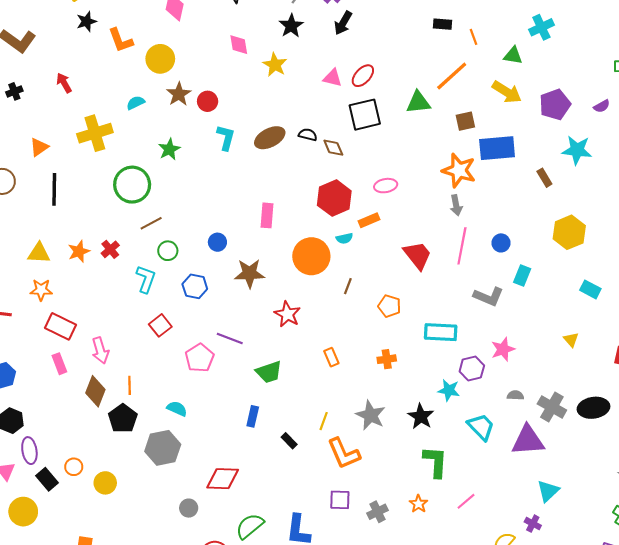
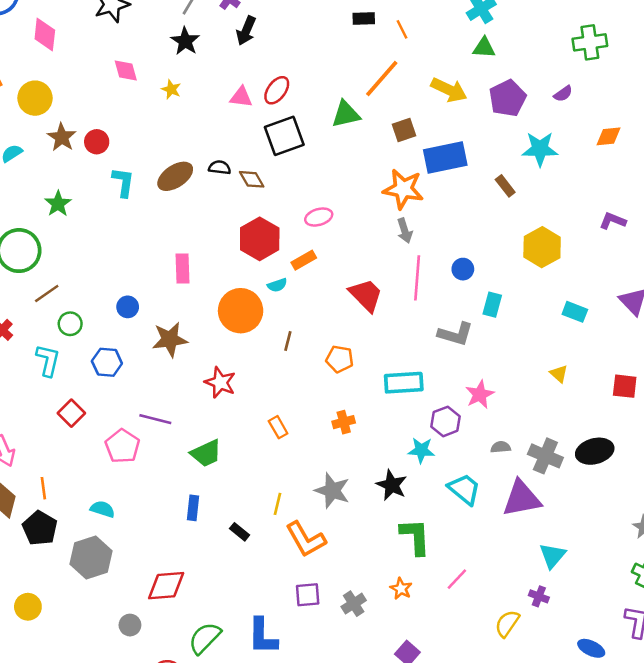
green triangle: (513, 56) -> (484, 48), moved
yellow star: (275, 65) -> (171, 89), size x0.7

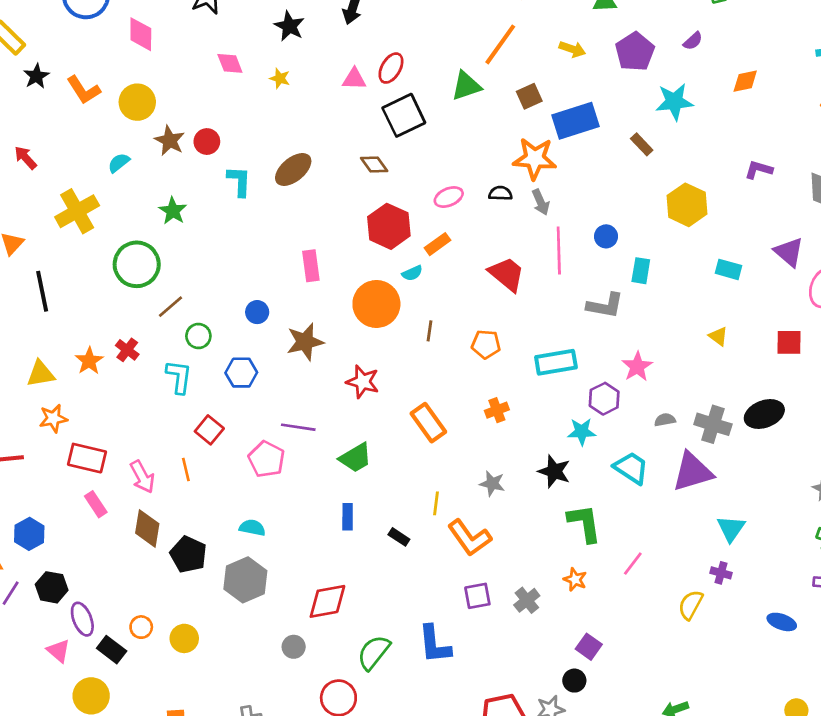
yellow arrow: (449, 90) -> (572, 49), size x0.7
black semicircle: (220, 167) -> (500, 193), moved
orange rectangle: (278, 427) -> (428, 423), size x1.6
orange line: (43, 488) -> (186, 470), moved
gray star: (332, 491) -> (492, 484), size x0.7

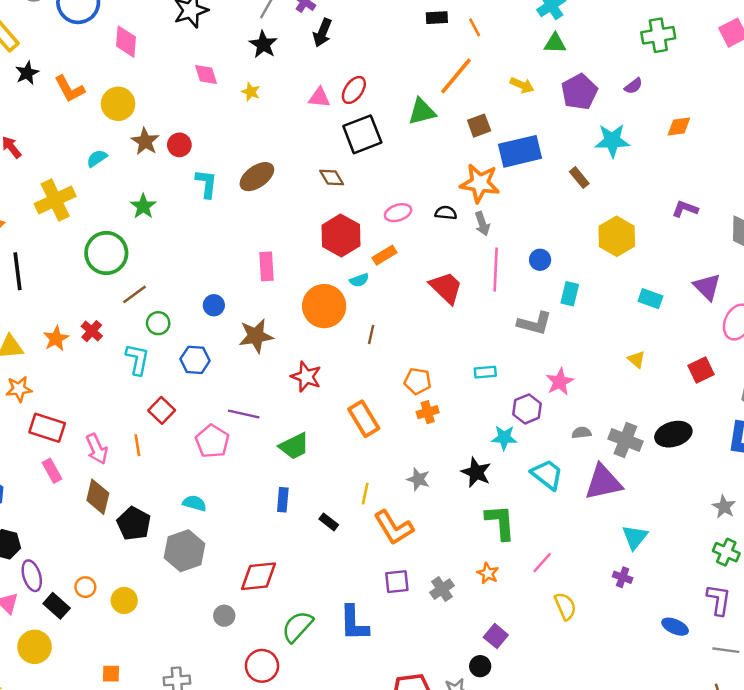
red square: (789, 342) -> (701, 370), turned -30
orange pentagon: (486, 344) -> (418, 381), moved
cyan rectangle: (556, 362) -> (485, 372), size x0.6
yellow semicircle: (691, 605) -> (565, 606), moved, turned 124

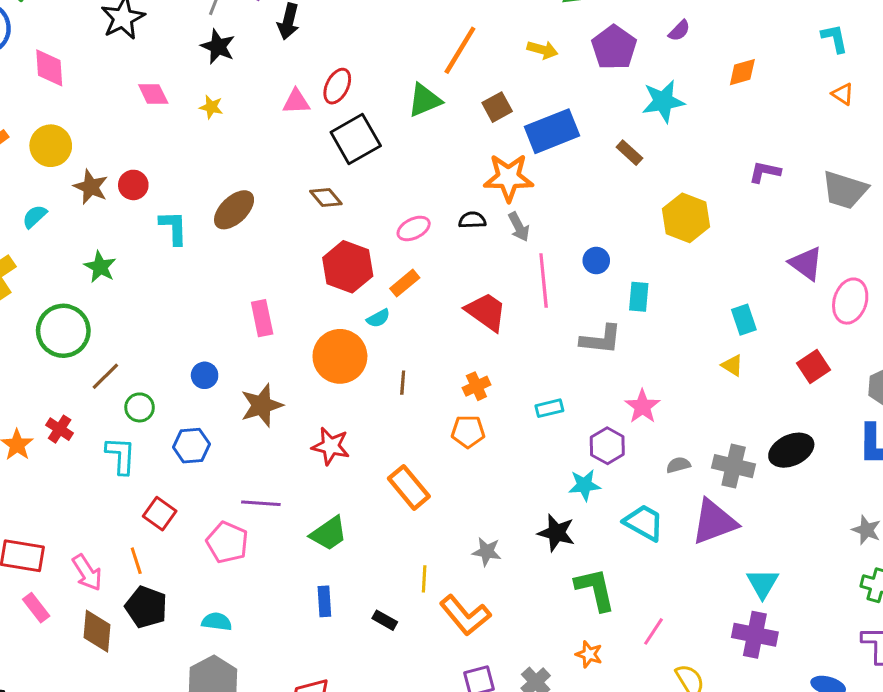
cyan rectangle: (650, 299) -> (744, 320), moved, turned 60
orange cross: (428, 412) -> (476, 386), moved
black pentagon: (134, 524) -> (146, 607), moved
purple cross: (623, 577) -> (755, 635), size x1.8

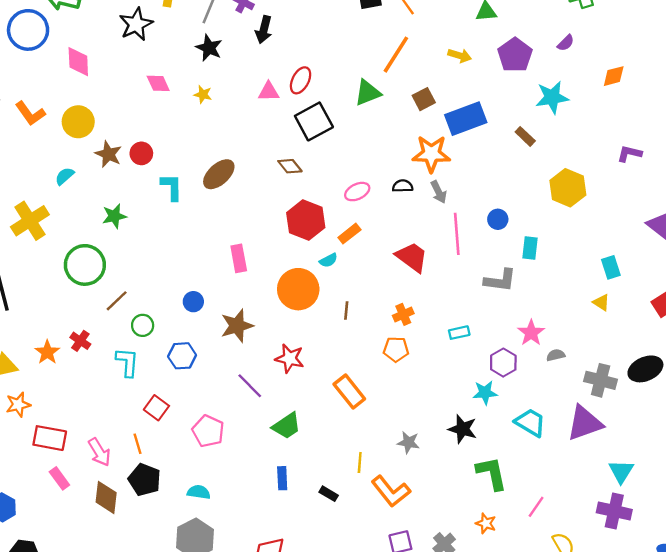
green star: (100, 267) -> (114, 216), turned 30
gray semicircle: (678, 465) -> (556, 355), moved
purple line: (261, 503) -> (250, 386), moved, turned 40

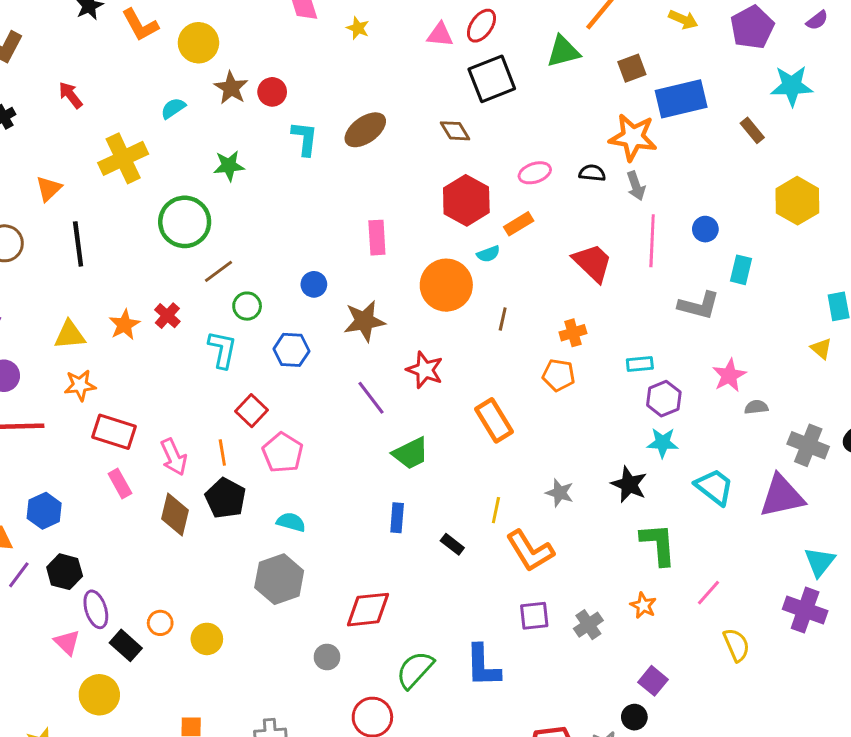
purple hexagon: (503, 363) -> (664, 399), moved
pink pentagon: (208, 431) -> (283, 453), moved

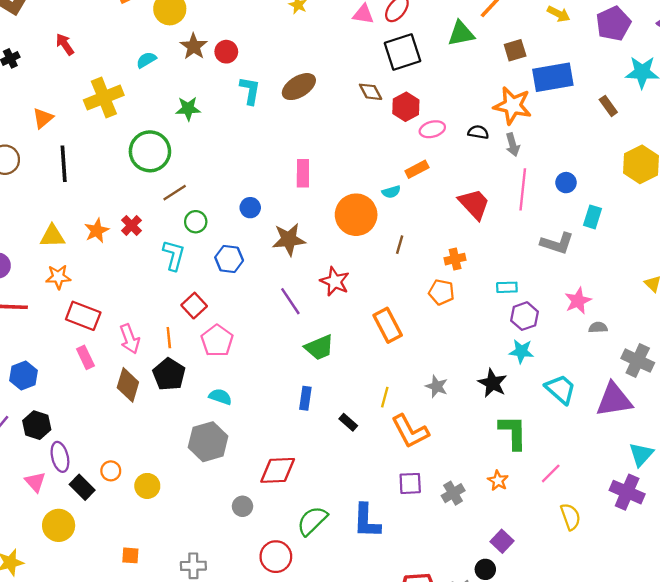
red hexagon: (466, 200) -> (406, 107), moved, size x0.7

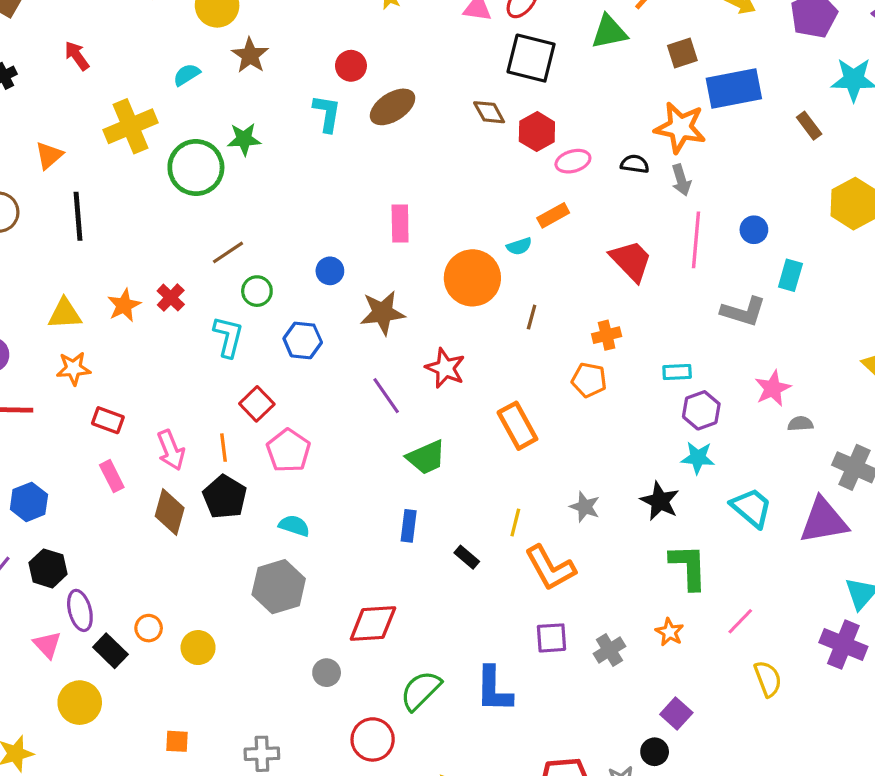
red circle: (226, 52) -> (351, 66), moved
black square: (403, 52) -> (531, 58), turned 33
green circle: (150, 151) -> (196, 168), moved
red rectangle: (83, 316) -> (108, 420), size x0.7

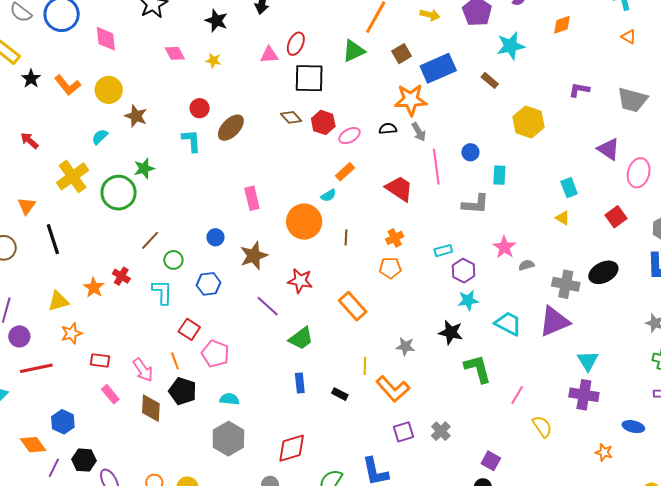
orange star: (669, 632) -> (604, 452), moved

